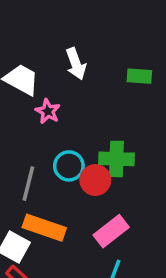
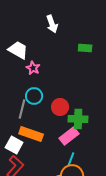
white arrow: (76, 64) -> (52, 24), moved
green cross: (116, 159) -> (78, 119), moved
cyan circle: (69, 166) -> (34, 96), moved

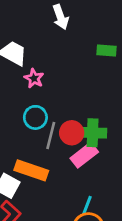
gray line: (22, 109) -> (51, 136), moved
green cross: (78, 119) -> (93, 133), moved
pink rectangle: (69, 136) -> (84, 155), moved

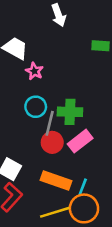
red circle: (72, 133) -> (52, 142), moved
green cross: (93, 133) -> (70, 112), moved
orange rectangle: (31, 170) -> (56, 181), moved

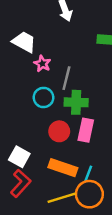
gray line: (50, 123) -> (66, 78), moved
pink rectangle: (80, 141) -> (86, 130), turned -40

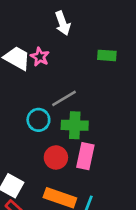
pink star: (42, 64) -> (40, 57), moved
gray line: (66, 78) -> (64, 98), turned 45

